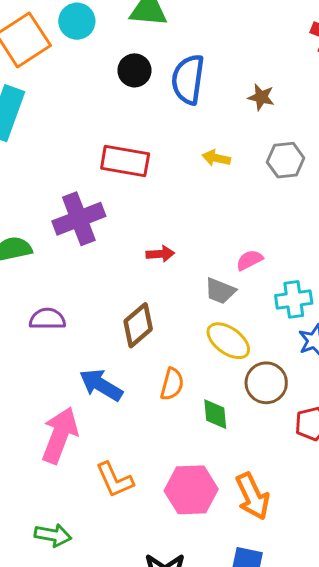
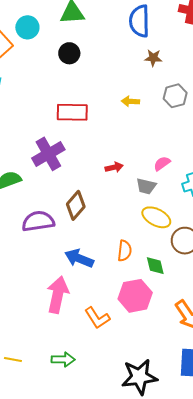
blue semicircle: (188, 79) -> (139, 21), moved
red arrow: (160, 254) -> (114, 167), moved
purple semicircle: (47, 319) -> (38, 221), size x1.4
brown diamond: (138, 325) -> (76, 205), moved
pink hexagon: (191, 490) -> (135, 296), moved

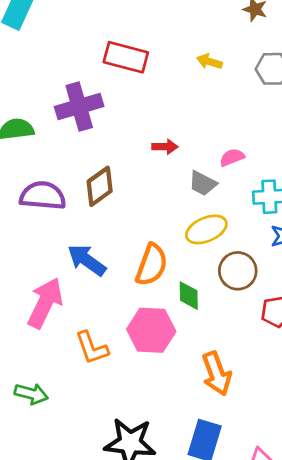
yellow ellipse: (156, 217) -> (206, 229), turned -64
orange semicircle: (125, 251) -> (152, 265), size x1.4

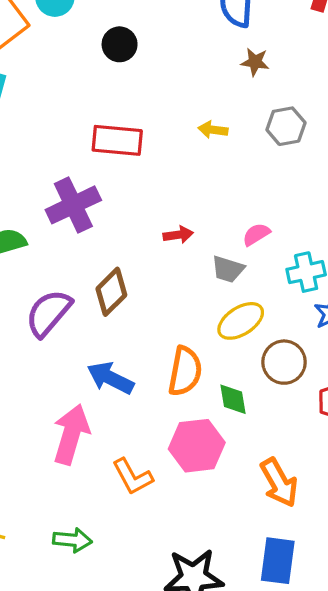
purple semicircle: (43, 196) -> (49, 313), turned -45

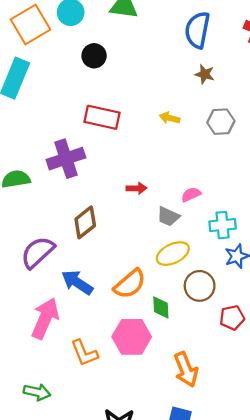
black circle: (120, 44) -> (94, 56), moved
purple semicircle: (49, 313) -> (38, 252), moved
orange semicircle: (185, 371) -> (130, 284), turned 32

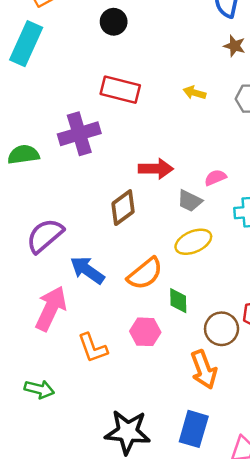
red arrow: (137, 188) -> (156, 169), size x1.5
brown diamond: (85, 222) -> (123, 208), moved
brown circle: (200, 286) -> (222, 329), moved
pink hexagon: (132, 337) -> (145, 332), size x0.7

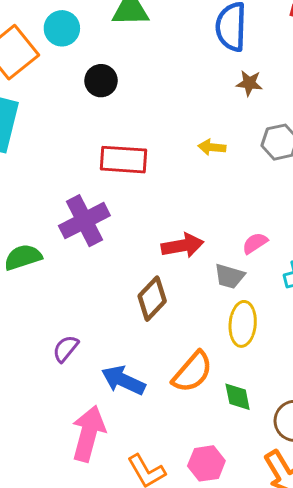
purple semicircle: (45, 236) -> (66, 349), size x0.6
yellow ellipse: (193, 242) -> (243, 324), turned -51
pink hexagon: (145, 332) -> (206, 463), moved

